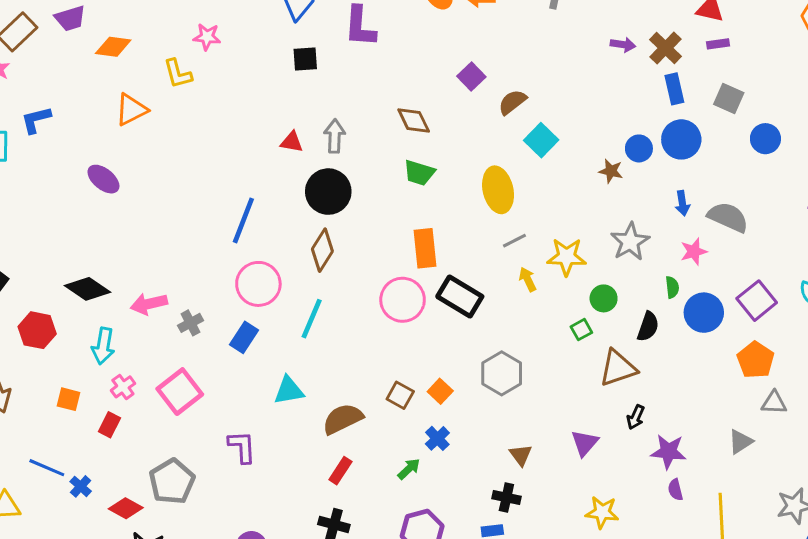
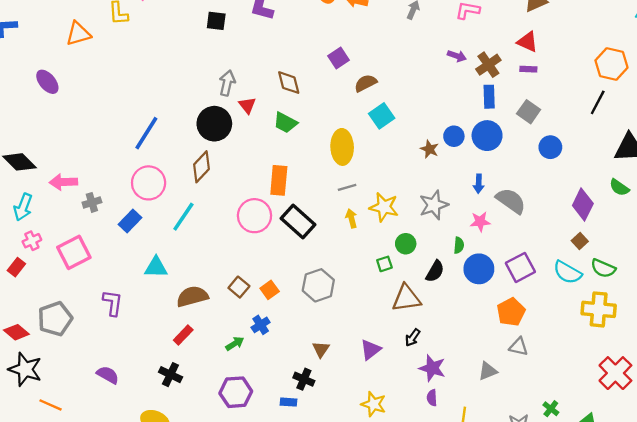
red triangle: (292, 142) -> (247, 105), moved, turned 30

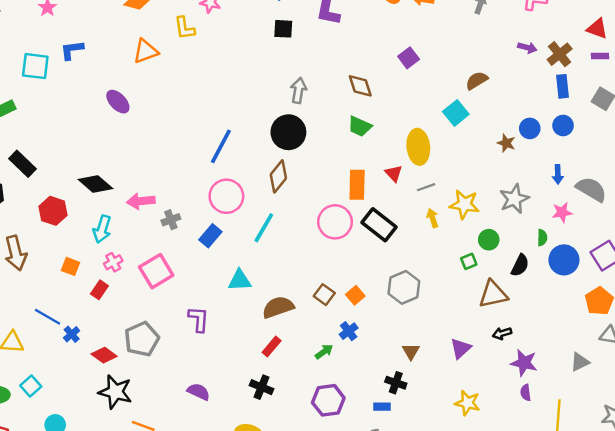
brown semicircle: (366, 83) -> (477, 81), moved
red triangle: (247, 105) -> (394, 173), moved
blue circle: (487, 136) -> (563, 126), size x0.7
black arrow: (413, 338) -> (502, 333), turned 42

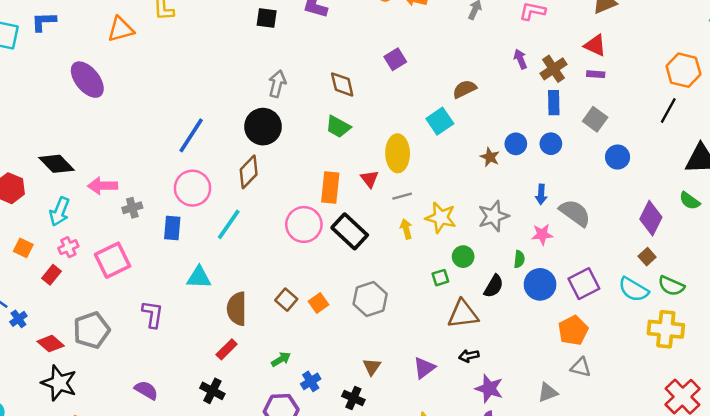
purple arrow: (527, 48) -> (520, 59), turned -132
purple ellipse: (118, 102) -> (87, 80), size x1.4
blue rectangle: (210, 236) -> (172, 228), turned -40
brown semicircle: (278, 307) -> (237, 309), turned -76
blue cross: (349, 331) -> (311, 381), moved

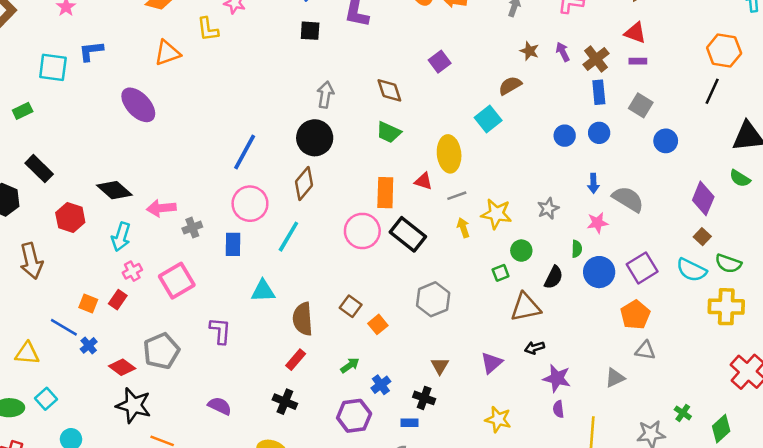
brown star: (490, 157) -> (529, 51), moved
red triangle: (370, 179) -> (423, 181), turned -30
gray star: (493, 216) -> (548, 208), size x0.7
orange square: (23, 248) -> (88, 304), moved
orange square: (319, 303) -> (378, 324), moved

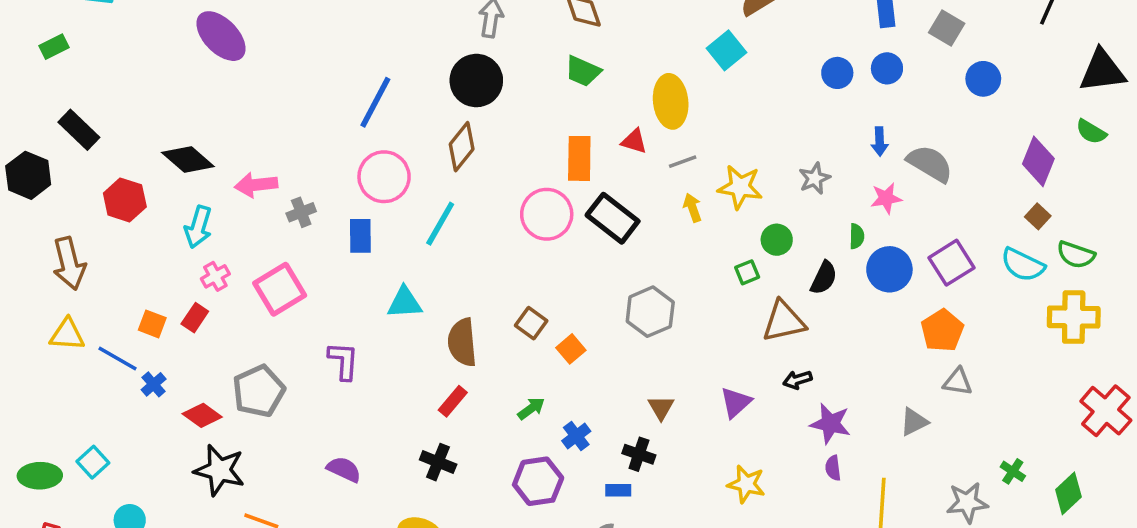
yellow triangle: (27, 353) -> (67, 335), moved

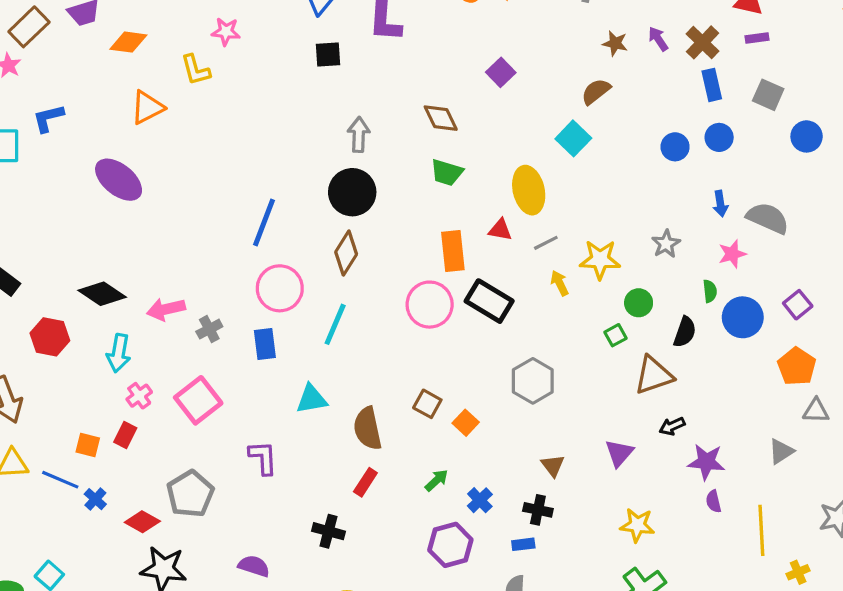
purple square: (952, 263) -> (798, 305), size x0.7
black cross: (438, 462) -> (328, 531), moved
purple semicircle: (344, 469) -> (254, 566), moved

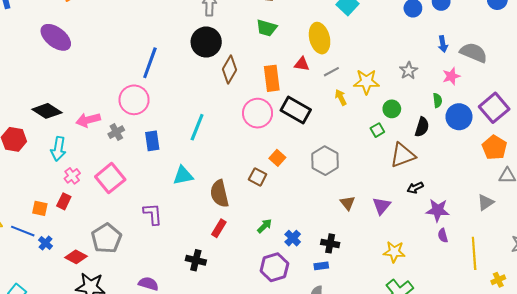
brown diamond: (346, 253) -> (229, 70), moved
pink circle: (280, 288) -> (134, 100), moved
purple square: (798, 305) -> (494, 108), size x1.6
orange square: (466, 423) -> (277, 158), moved
brown triangle: (553, 466) -> (348, 203), moved

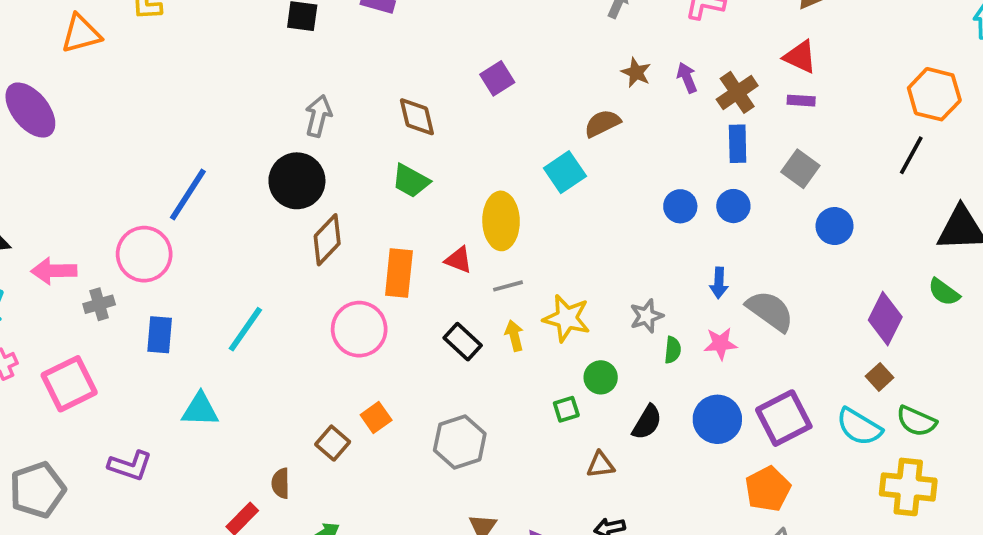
green semicircle: (437, 100) -> (673, 350), moved
black rectangle: (296, 110) -> (463, 342), moved, size x0.7
brown triangle: (403, 155) -> (601, 465), size x0.6
brown semicircle: (219, 194) -> (281, 483), moved, size x0.6
purple L-shape: (153, 214) -> (130, 466), turned 100

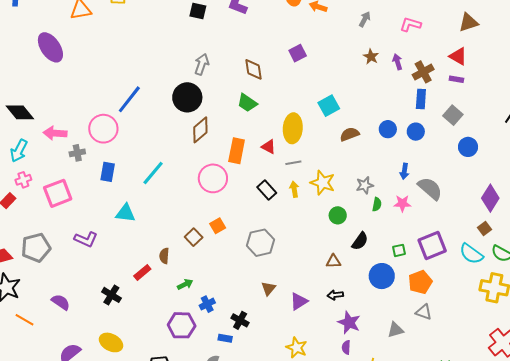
brown semicircle: (602, 123) -> (350, 134), moved
green square: (566, 409) -> (399, 250), moved
blue circle: (717, 419) -> (382, 276), moved

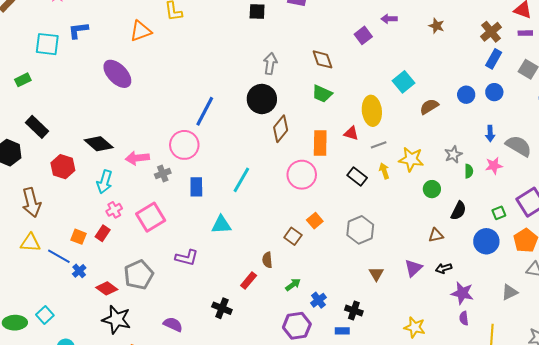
purple arrow: (397, 62) -> (389, 19), moved, turned -63
blue rectangle: (421, 99) -> (494, 59), turned 36
purple triangle: (299, 301) -> (413, 268), moved

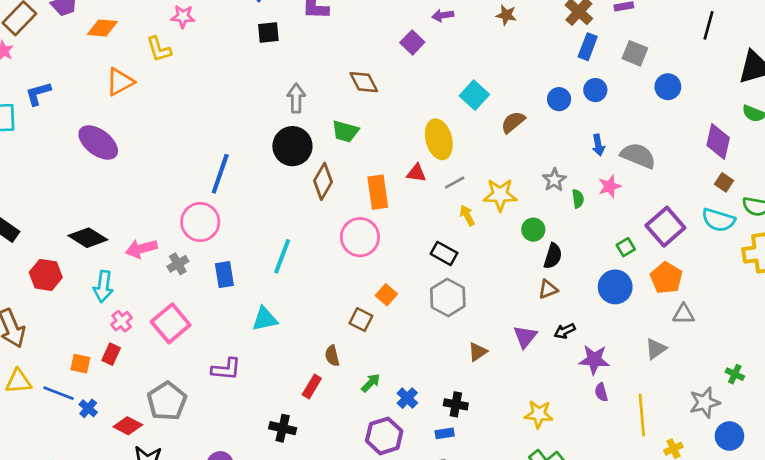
green trapezoid: (322, 94) -> (345, 131), moved
black rectangle: (357, 177) -> (444, 253), moved
black semicircle: (459, 211) -> (553, 256), moved
brown triangle: (376, 274) -> (478, 352), turned 35

